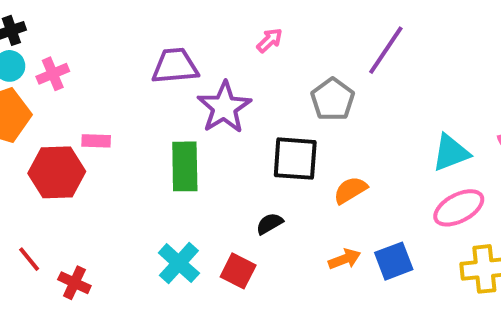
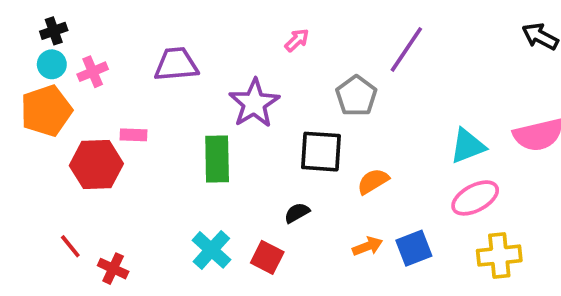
purple trapezoid: (175, 66) -> (176, 64), moved

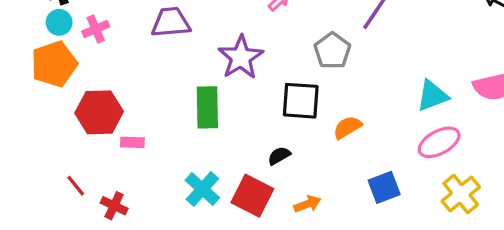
pink rectangle: (133, 135) -> (132, 142), moved
orange arrow: (367, 246) -> (307, 204), moved
yellow cross: (499, 256) -> (461, 194), turned -33
red square: (267, 257) -> (252, 196), size x1.4

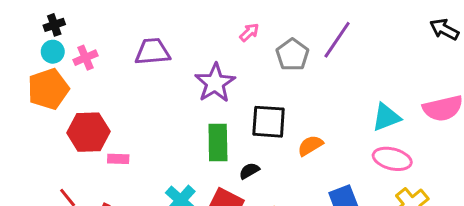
gray pentagon: (332, 51) -> (292, 55), moved
green rectangle: (207, 107) -> (218, 143), moved
pink ellipse: (439, 142) -> (392, 159), turned 42

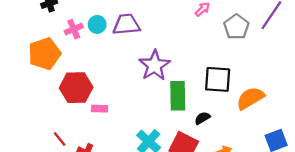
cyan circle: (53, 52) -> (97, 24), moved
purple star: (215, 83) -> (154, 65), moved
orange semicircle: (310, 145) -> (250, 98), size x1.4

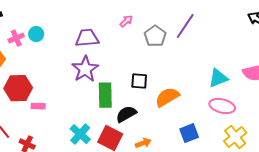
purple trapezoid: (126, 24) -> (87, 38), moved
black square: (218, 79) -> (139, 81), size x0.7
black semicircle: (202, 118) -> (126, 114), size x1.5

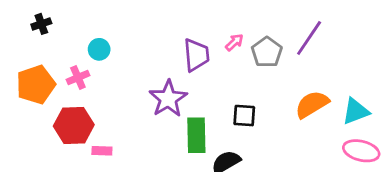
pink arrow: (126, 21) -> (234, 42), moved
pink cross: (16, 38) -> (78, 78), moved
purple trapezoid: (87, 38) -> (196, 55), moved, turned 90
orange semicircle: (167, 97) -> (312, 104), moved

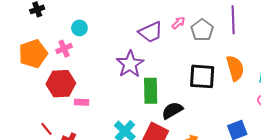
purple line: (309, 38) -> (233, 20), turned -36
purple trapezoid: (196, 55) -> (151, 32), turned 70
orange semicircle: (312, 104) -> (235, 68), turned 105
black square: (244, 116) -> (202, 76), moved, size x1.5

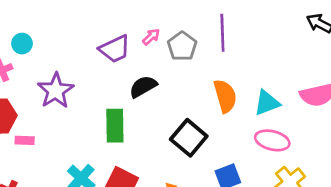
purple star: (130, 64) -> (56, 91), moved
black square: (202, 76) -> (189, 138), moved, turned 36
black semicircle: (172, 110) -> (143, 87), moved

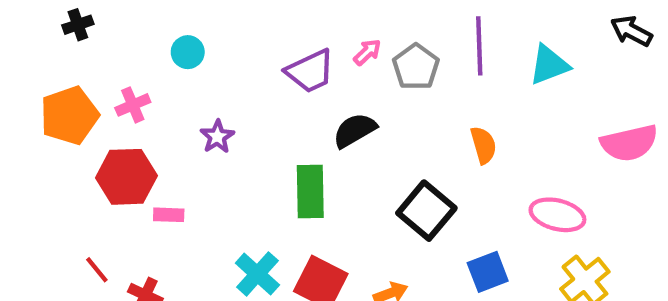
cyan circle: (22, 44) -> (188, 52), moved
purple star: (56, 91) -> (217, 137), size x0.6
orange semicircle: (225, 96) -> (483, 145), size x0.7
cyan triangle: (267, 103) -> (549, 65), moved

